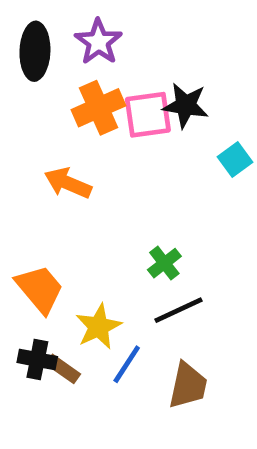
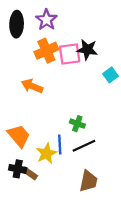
green cross: (164, 263) -> (77, 124), turned -32
blue line: (127, 364) -> (60, 145), moved, turned -36

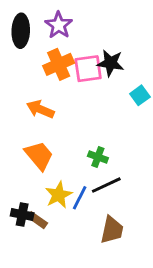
orange trapezoid: (19, 136) -> (39, 156), moved
blue line: (60, 145) -> (80, 198), moved, turned 30

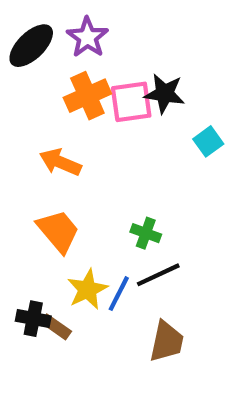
black ellipse: (21, 31) -> (31, 46), turned 44

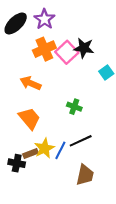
pink square: (131, 102) -> (67, 52), turned -35
green cross: (146, 233) -> (74, 107), moved
brown rectangle: (56, 327) -> (31, 154), moved, turned -56

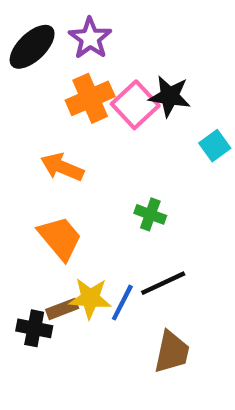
yellow star: (44, 148) -> (90, 298), turned 30

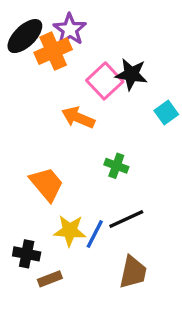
orange cross: (90, 98) -> (53, 51), moved
orange arrow: (62, 167) -> (78, 118), moved
brown rectangle: (62, 309) -> (50, 279), moved

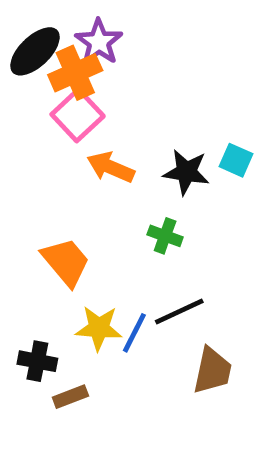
black star: (131, 74) -> (186, 172), moved
pink square: (105, 81) -> (78, 115), moved
cyan square: (166, 113) -> (236, 160), turned -30
brown trapezoid: (133, 272) -> (212, 371), moved

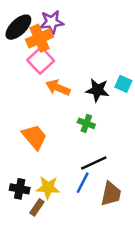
purple star: (99, 42) -> (52, 22), turned 30
yellow star: (99, 328) -> (48, 188), moved
blue line: (134, 333) -> (83, 183), moved
brown rectangle: (70, 397) -> (37, 207), turned -35

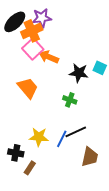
orange arrow: (58, 88) -> (49, 57), moved
orange trapezoid: (34, 137) -> (28, 88), moved
blue line: (83, 183) -> (62, 139), moved
yellow star: (48, 188) -> (39, 137), moved

